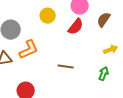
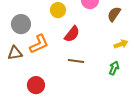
red semicircle: (76, 27) -> (72, 34), moved

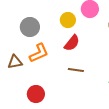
yellow circle: (58, 10) -> (68, 20), moved
gray circle: (21, 24) -> (30, 27), moved

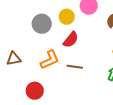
gray circle: (30, 27) -> (42, 24), moved
orange L-shape: (39, 53) -> (50, 60), moved

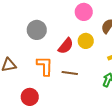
yellow circle: (67, 17) -> (86, 41), moved
orange L-shape: (50, 60) -> (45, 66), turned -65

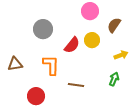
brown line: (70, 73) -> (76, 85), moved

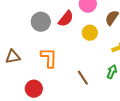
red semicircle: (72, 45) -> (66, 19), moved
brown line: (76, 85) -> (83, 78), moved, turned 49

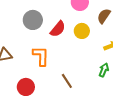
red semicircle: (66, 19) -> (58, 29), moved
brown line: (83, 78) -> (67, 81), moved

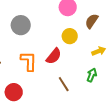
red semicircle: (58, 29) -> (54, 56), moved
brown line: (67, 81) -> (64, 84), moved

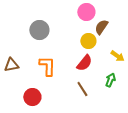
brown semicircle: (92, 21) -> (101, 27), moved
yellow arrow: (99, 51) -> (117, 56), turned 56
red semicircle: (54, 56) -> (84, 63), moved

